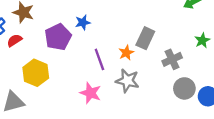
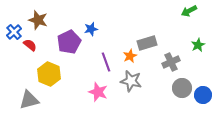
gray rectangle: (145, 38) -> (147, 43), turned 48
red semicircle: (14, 40) -> (30, 45), turned 72

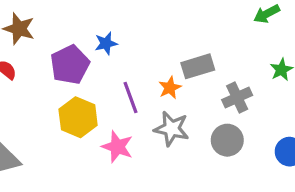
yellow hexagon: (49, 74) -> (78, 117), moved
gray circle: (182, 88) -> (227, 140), moved

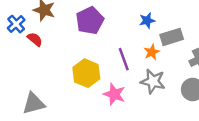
blue star: (106, 43) -> (147, 21), moved
purple pentagon: (70, 65) -> (90, 21), moved

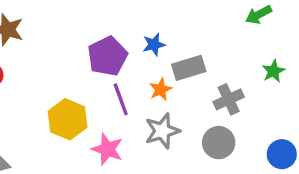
purple pentagon: (90, 21) -> (107, 56), moved
gray star: (153, 81) -> (162, 131), turned -30

